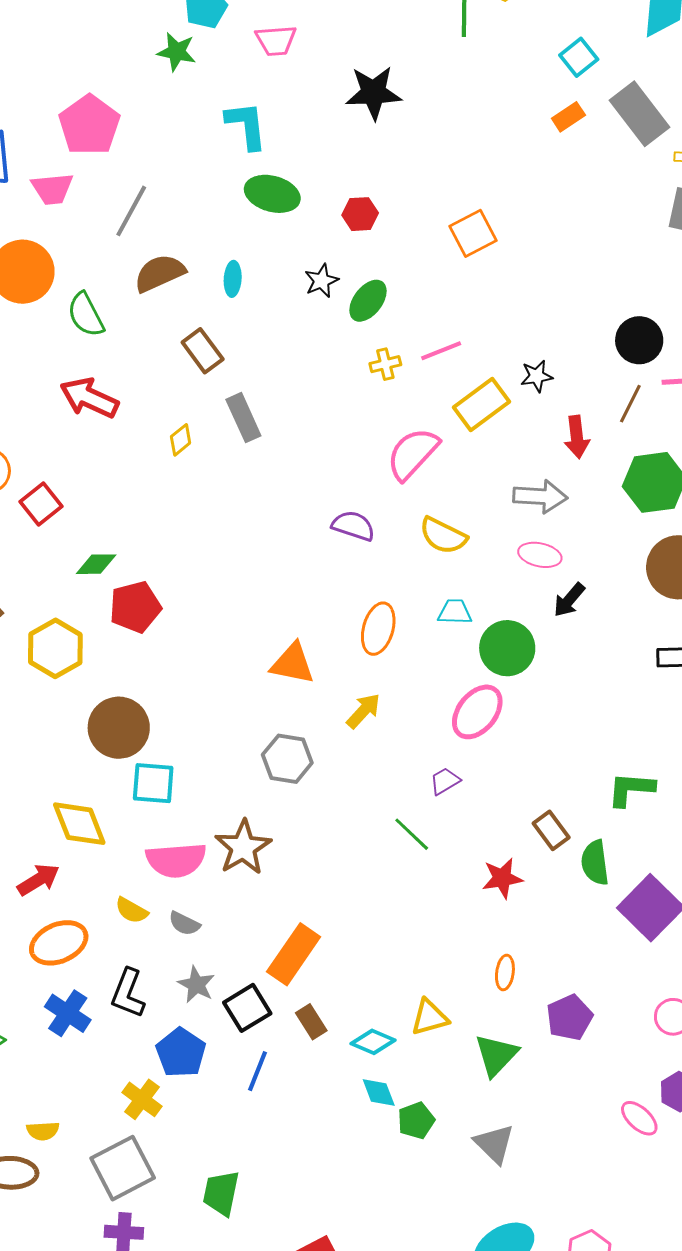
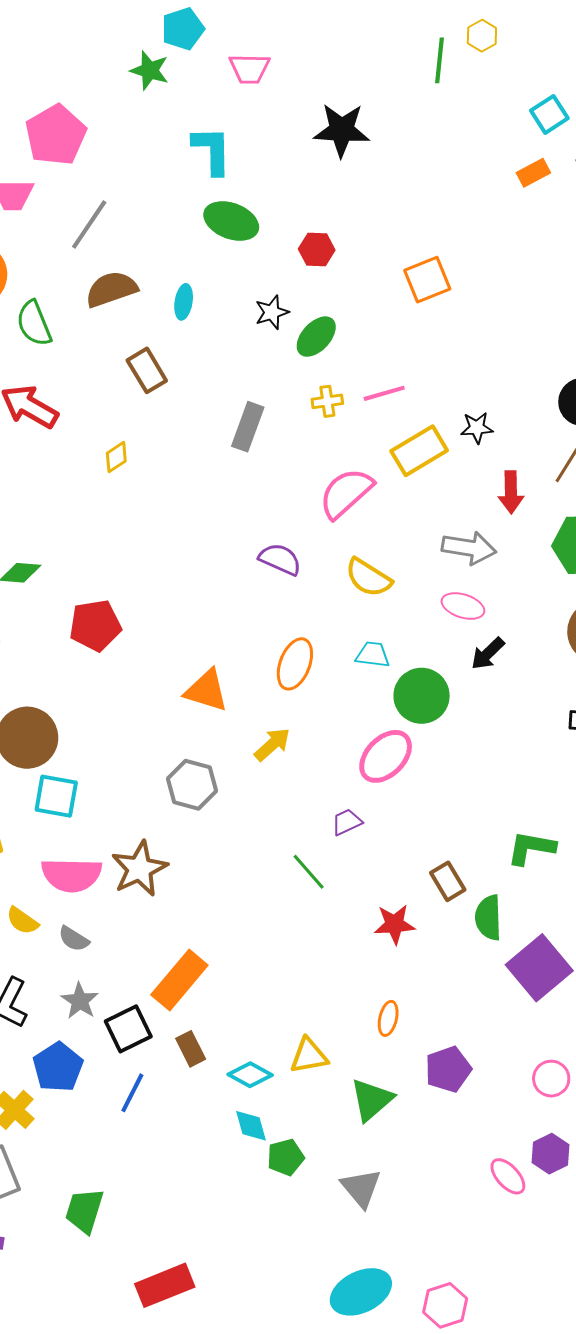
gray rectangle: (243, 418) -> (248, 427), moved, turned 39
red pentagon: (135, 607) -> (95, 625), moved

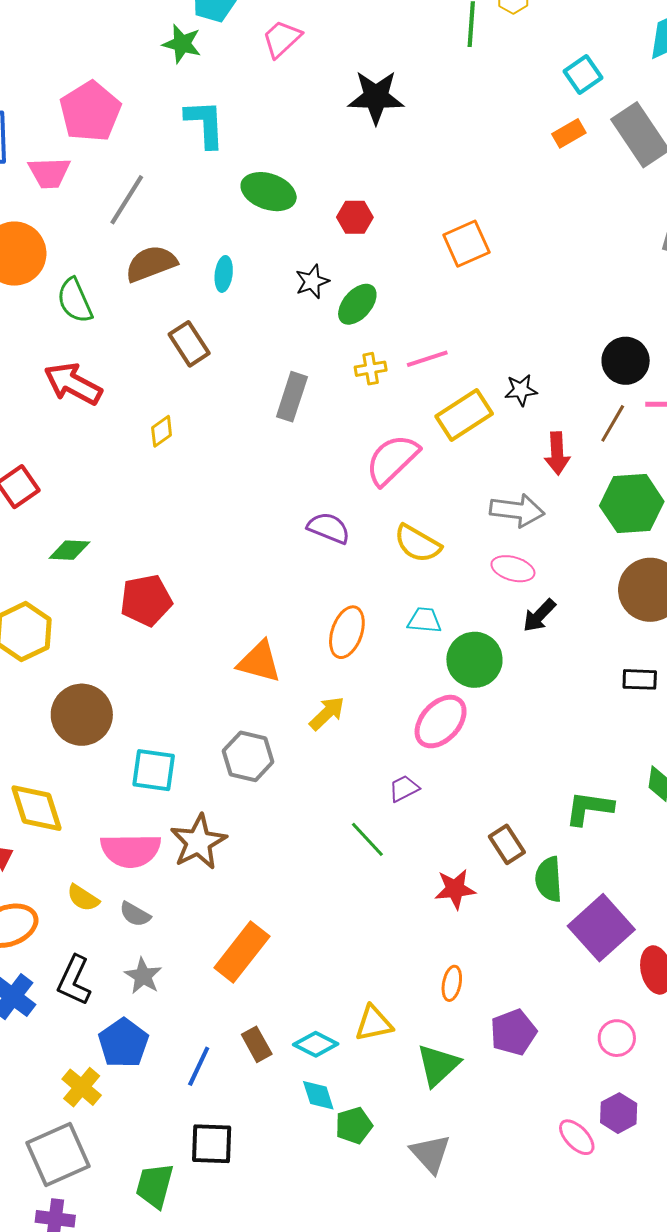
pink trapezoid: (250, 69) -> (282, 39), turned 138
cyan L-shape: (212, 150) -> (205, 124), moved
cyan square: (56, 796) -> (154, 770), moved
black square: (128, 1029) -> (212, 1144), moved, turned 30
brown rectangle: (191, 1049) -> (257, 1044), moved

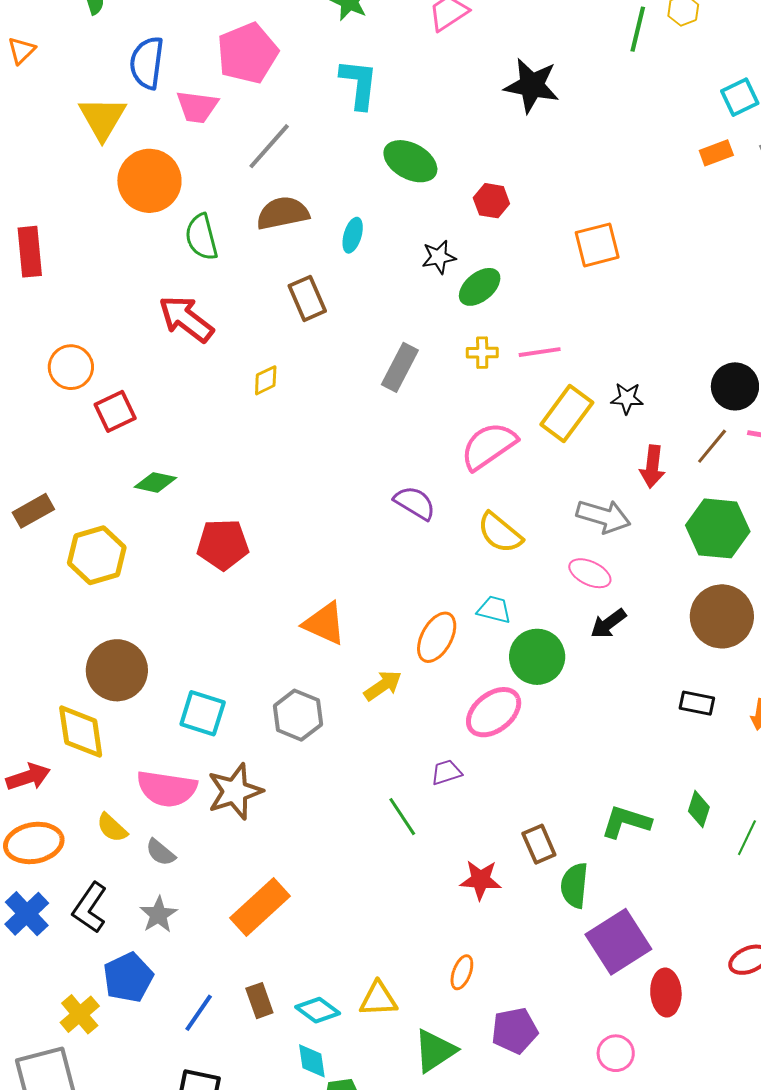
yellow rectangle: (464, 415) -> (567, 414), turned -30
orange ellipse: (347, 632) -> (437, 637), moved
brown circle: (82, 715) -> (117, 670), moved

